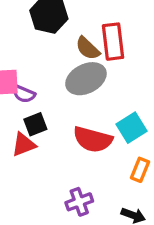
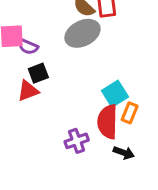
cyan square: (132, 128) -> (115, 94), moved
red semicircle: (93, 139) -> (108, 122), moved, turned 76

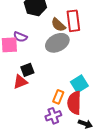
purple semicircle: (28, 47) -> (20, 37), moved
orange rectangle: (130, 113) -> (58, 97), moved

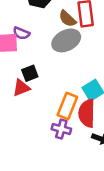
orange rectangle: (58, 97) -> (67, 106), size x1.5
purple cross: (53, 116) -> (61, 129), turned 35

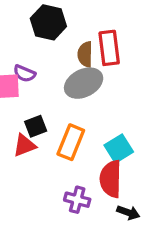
brown semicircle: (67, 19) -> (85, 54), turned 48
orange rectangle: (67, 106) -> (71, 142), moved

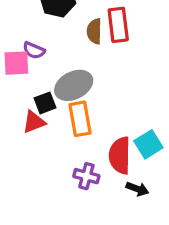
gray ellipse: (84, 83) -> (74, 85), moved
orange rectangle: (71, 142) -> (80, 119), turned -32
cyan square: (119, 149) -> (148, 144), moved

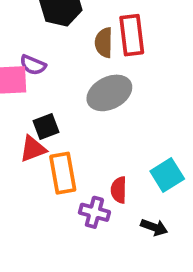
gray ellipse: (74, 85) -> (109, 93), moved
orange rectangle: (80, 119) -> (63, 173), moved
red semicircle: (120, 155) -> (119, 190), moved, size x0.6

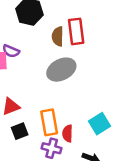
black square: (46, 127) -> (20, 131), moved
orange rectangle: (63, 173) -> (49, 122), moved

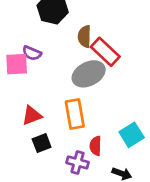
red rectangle: (76, 31) -> (105, 52), moved, turned -40
orange rectangle: (49, 122) -> (75, 114), moved

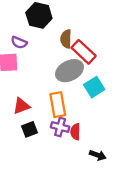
purple semicircle: (32, 53) -> (19, 42), moved
cyan square: (132, 135) -> (94, 87), moved
purple cross: (78, 162) -> (60, 127), moved

